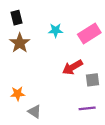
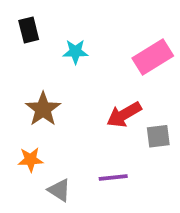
cyan star: (56, 30) -> (75, 52), moved
brown star: (20, 43) -> (43, 109), moved
purple line: (87, 108) -> (113, 178), moved

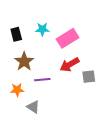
black rectangle: (29, 30) -> (16, 34), moved
pink rectangle: (153, 57) -> (68, 38), moved
purple line: (113, 178) -> (42, 80), moved

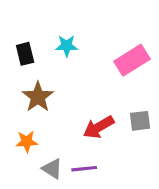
pink rectangle: (68, 38) -> (132, 60), moved
red arrow: (70, 65) -> (99, 127), moved
purple line: (42, 80) -> (84, 169), moved

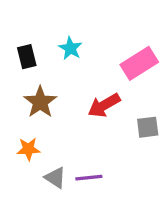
cyan star: (67, 46) -> (70, 48), turned 30
red arrow: (99, 127) -> (104, 105), moved

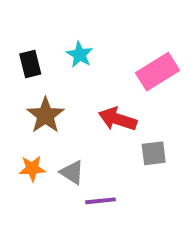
red arrow: (104, 105) -> (118, 119), turned 48
gray square: (148, 127) -> (154, 153), moved
gray triangle: (55, 178) -> (72, 172), moved

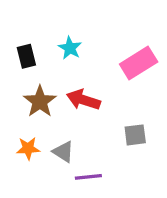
red arrow: (118, 119) -> (83, 100), moved

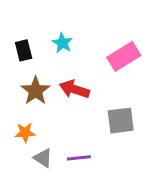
gray square: (135, 135) -> (121, 121), size x1.4
gray triangle: (63, 152) -> (43, 158), moved

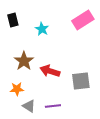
black rectangle: (24, 50) -> (13, 20), moved
pink rectangle: (124, 56) -> (83, 20), moved
red arrow: (74, 89) -> (50, 71), moved

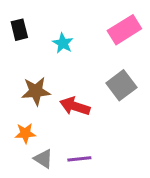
brown star: (24, 61) -> (36, 91), turned 30
gray square: (81, 81) -> (121, 85), moved, turned -30

